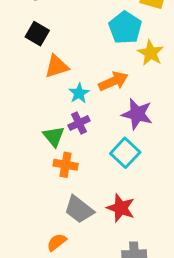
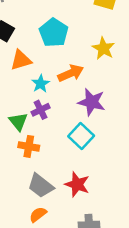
cyan pentagon: (125, 28) -> (54, 33), moved
orange semicircle: (57, 242) -> (38, 215), moved

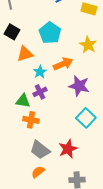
green triangle: (18, 122) -> (23, 101), turned -42
cyan square: (81, 136) -> (86, 118), moved
red star: (77, 184) -> (68, 149), turned 30

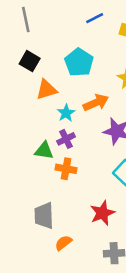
orange cross: (31, 120) -> (66, 169), moved
gray trapezoid: (40, 150) -> (44, 216), moved, turned 50

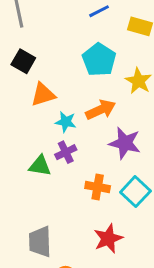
cyan pentagon: (79, 62) -> (99, 60), moved
cyan star: (66, 113) -> (66, 122), turned -30
orange cross: (66, 169) -> (98, 187), moved

